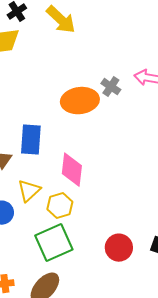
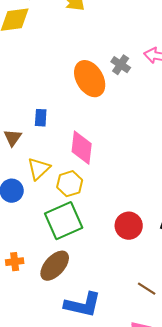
orange ellipse: (80, 101) -> (90, 79), turned 66
blue rectangle: (31, 140) -> (41, 118), size x0.6

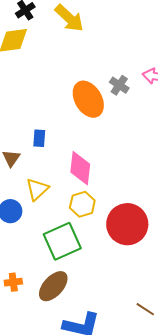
yellow hexagon: (70, 184) -> (82, 204), moved
red circle: (129, 226) -> (127, 224), moved, size x1.5

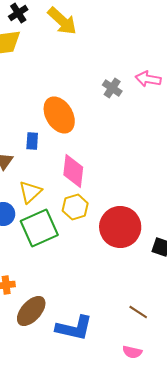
orange ellipse: (88, 99) -> (59, 115), moved
green square: (62, 241) -> (39, 228), moved
brown ellipse: (53, 286) -> (31, 311), moved

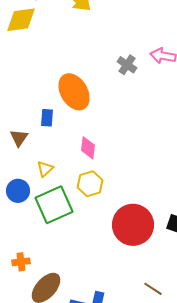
pink diamond: (73, 171) -> (88, 148), size x0.7
yellow triangle: (30, 192) -> (45, 169), size x0.7
red circle: (120, 227) -> (133, 225), moved

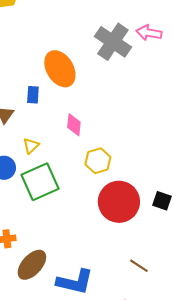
gray cross: (127, 65) -> (113, 42), size x1.8
yellow hexagon: (90, 184) -> (98, 161), moved

